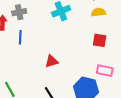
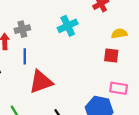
yellow semicircle: (98, 12) -> (119, 34), moved
red triangle: (52, 61) -> (41, 82), moved, size x1.6

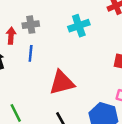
red triangle: (41, 82) -> (62, 83), moved

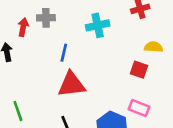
blue line: (31, 53) -> (64, 53), moved

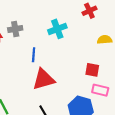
red square: (139, 70) -> (92, 70), moved

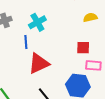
cyan cross: (57, 29) -> (37, 22), moved

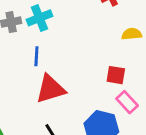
cyan cross: (37, 22) -> (39, 18), moved
pink rectangle: (93, 65) -> (127, 102), turned 35

